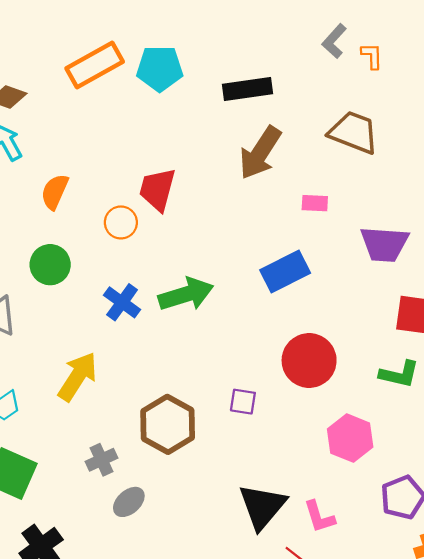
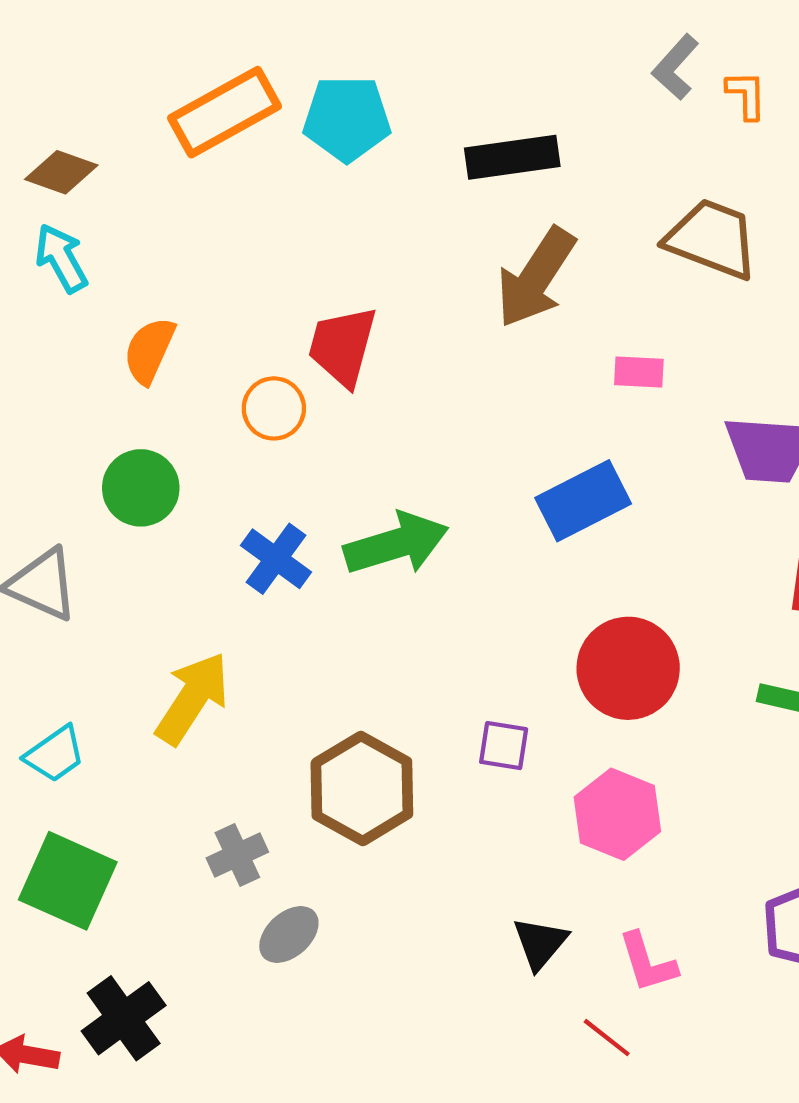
pink hexagon: (350, 438) -> (617, 814), moved
black triangle: (262, 507) -> (540, 943), size x0.6

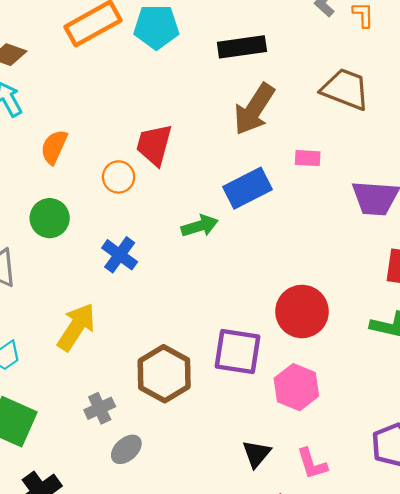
blue rectangle: (583, 501) -> (248, 188), moved
green arrow: (396, 544) -> (200, 226), moved, size x0.7
purple square: (504, 746) -> (238, 352), size x1.8

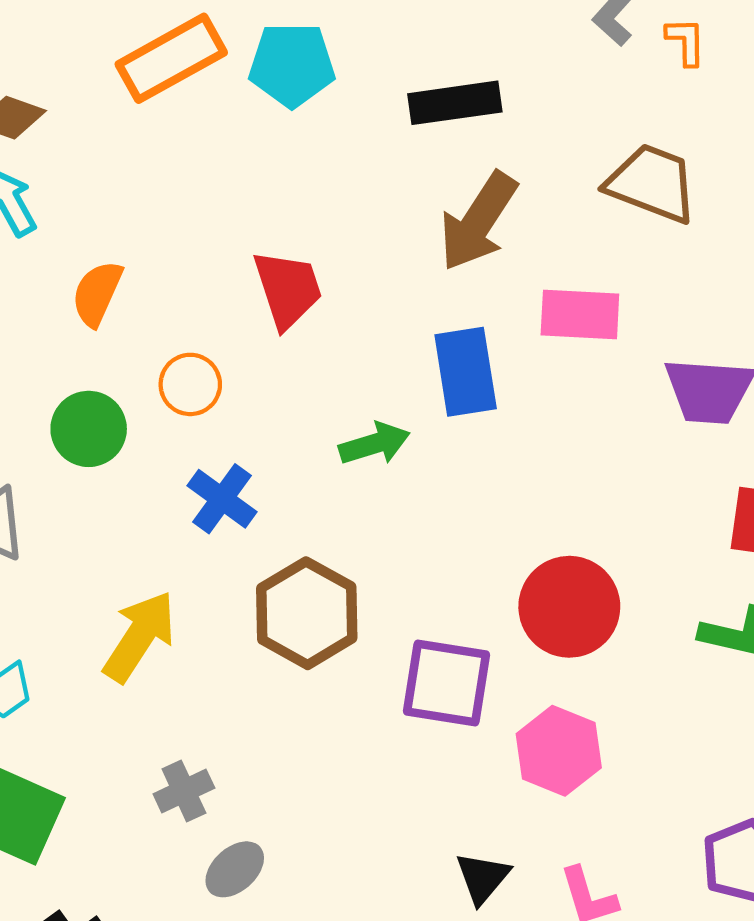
red trapezoid: (154, 145) -> (288, 289), turned 147
pink rectangle: (308, 158) -> (580, 315), size x1.6
orange circle: (119, 177) -> (190, 384), moved
blue rectangle: (248, 188) -> (466, 372), turned -72
brown hexagon: (164, 374) -> (307, 613), moved

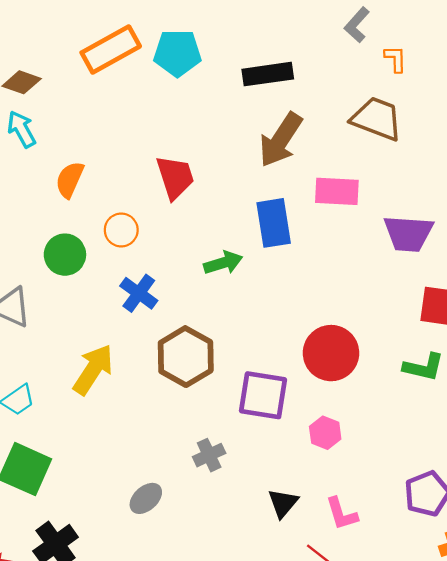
orange L-shape: (686, 41) -> (395, 59), moved
pink hexagon: (559, 751) -> (325, 433), size x0.7
gray cross: (184, 791) -> (209, 455), moved

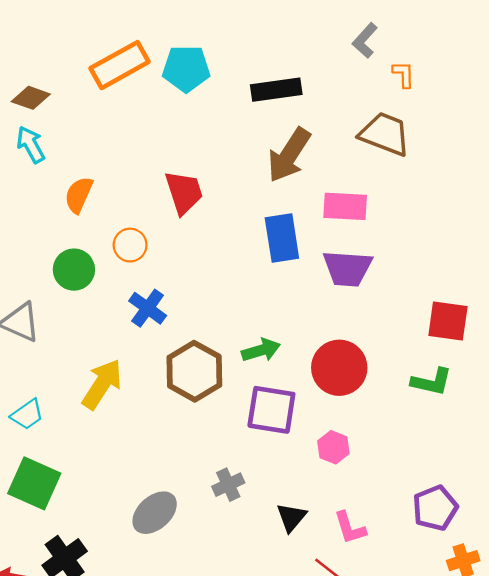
purple trapezoid: (408, 234) -> (347, 268), moved
green arrow: (223, 263) -> (261, 350), moved
gray cross: (209, 455) -> (228, 485), moved
gray ellipse: (146, 498) -> (155, 513), size x1.4

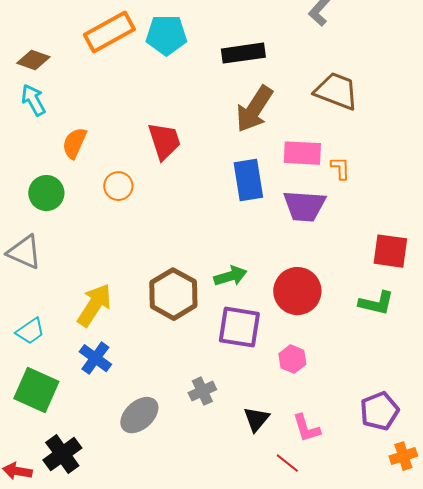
orange L-shape: (404, 74) -> (340, 168), moved
green circle: (74, 270) -> (46, 193), moved
blue cross: (148, 308) -> (95, 358), moved

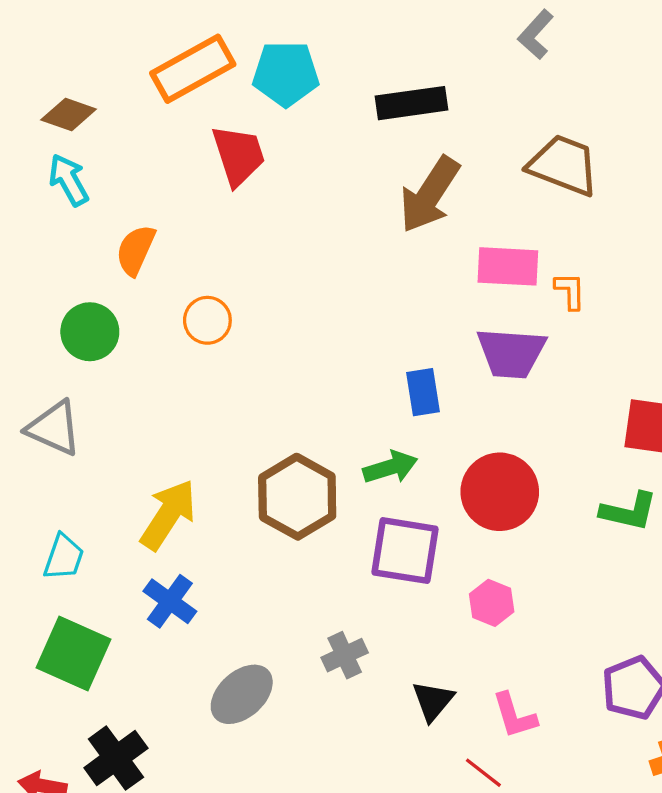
red trapezoid: (164, 141) -> (238, 155), moved
blue rectangle: (248, 180) -> (423, 392), moved, size x0.7
cyan trapezoid: (30, 331) -> (64, 557), turned -36

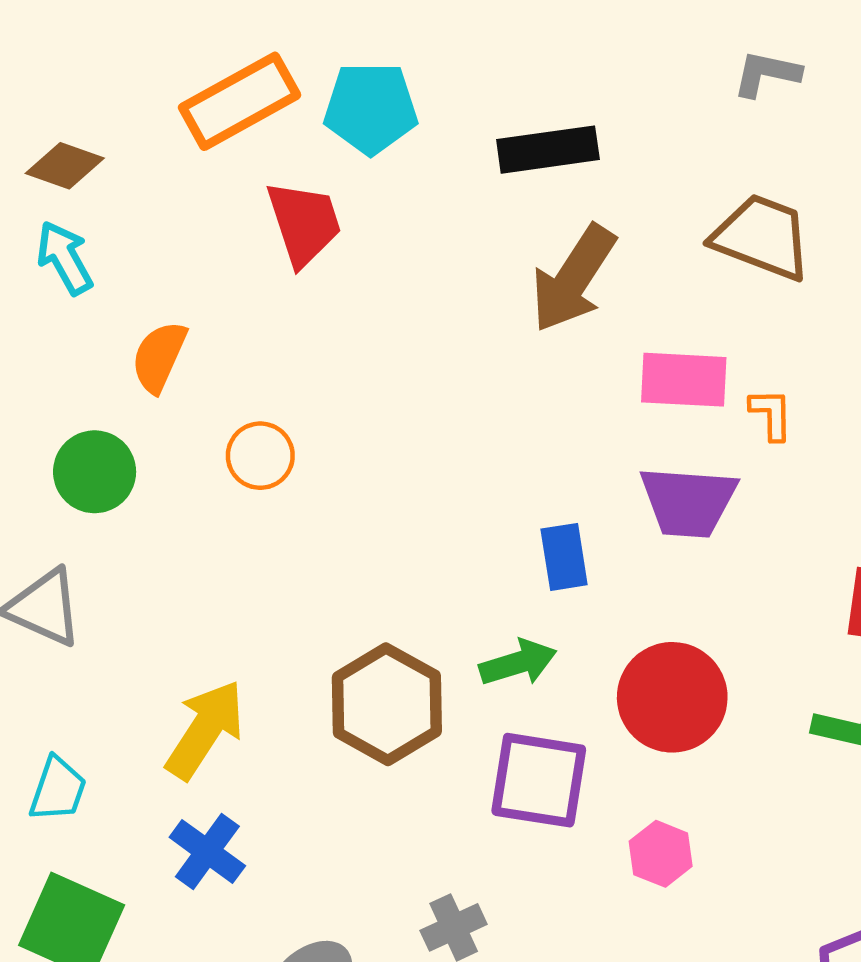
gray L-shape: (536, 35) -> (767, 74), moved, turned 60

